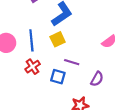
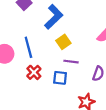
yellow square: (58, 39) -> (63, 42), moved

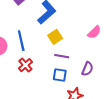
blue square: (60, 78) -> (60, 75), moved

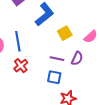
yellow square: (55, 37) -> (65, 33), moved
purple semicircle: (87, 69) -> (77, 58), moved

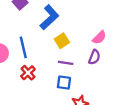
yellow square: (65, 33) -> (62, 41), moved
purple semicircle: (77, 58) -> (94, 57), moved

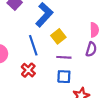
pink semicircle: (99, 37) -> (94, 30), turned -40
blue line: (23, 47) -> (33, 45), moved

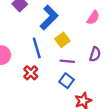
pink semicircle: (94, 30) -> (93, 18), moved, turned 32
blue square: (64, 77) -> (67, 81), turned 32

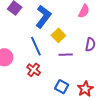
blue square: (67, 81) -> (62, 87), moved

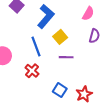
purple semicircle: (90, 45) -> (94, 36), moved

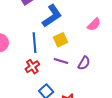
purple semicircle: (94, 36) -> (84, 63), moved
red cross: (32, 71) -> (32, 67), moved

